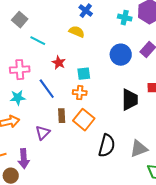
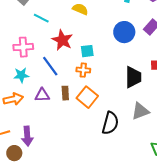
red star: (59, 63) -> (62, 40), size x1.5
purple triangle: (43, 133) -> (42, 95), moved, turned 42
gray triangle: (139, 149) -> (140, 111), moved

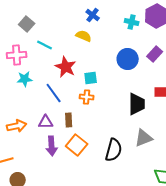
pink cross: (23, 47) -> (17, 55), moved
cyan star: (21, 75) -> (25, 79), moved
orange square: (87, 97) -> (77, 145), moved
purple arrow: (27, 136) -> (52, 146), moved

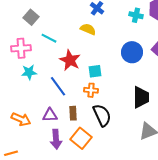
orange arrow: (17, 126) -> (21, 119), turned 36
black semicircle: (114, 150) -> (102, 115), moved, turned -40

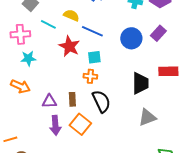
yellow semicircle: (88, 29) -> (71, 15), moved
blue line: (58, 86) -> (92, 31), moved, turned -30
orange arrow: (21, 119) -> (20, 86), moved

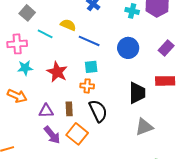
purple rectangle: (158, 33) -> (166, 48), moved
red star: (69, 46) -> (57, 72), moved
purple arrow: (55, 125) -> (52, 135), turned -36

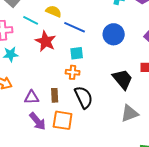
red star: (57, 72) -> (46, 41), moved
black trapezoid: (137, 93) -> (123, 79), turned -40
orange square: (77, 134) -> (63, 120), turned -30

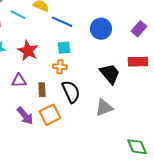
red star: (46, 41) -> (28, 51), moved
purple triangle: (32, 97) -> (19, 81), moved
gray triangle: (130, 113) -> (104, 108), moved
orange square: (63, 120) -> (50, 115), turned -35

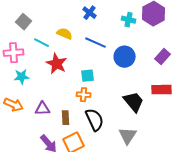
blue line: (62, 22) -> (96, 43), moved
red star: (28, 51) -> (57, 64), moved
gray triangle: (104, 108) -> (128, 136), turned -36

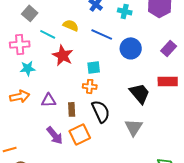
cyan cross: (129, 20) -> (125, 11), moved
orange arrow: (14, 105) -> (20, 96), turned -36

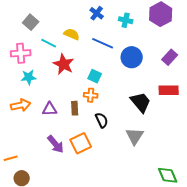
cyan square: (94, 67) -> (95, 76), turned 32
brown rectangle: (72, 109) -> (75, 108), moved
black semicircle: (101, 111) -> (102, 120), size x0.7

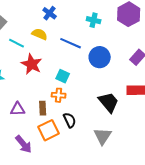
blue cross: (97, 13) -> (50, 13), moved
orange square: (81, 143) -> (49, 130), moved

